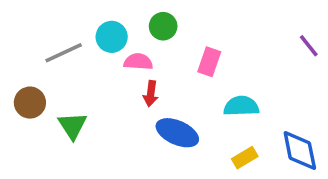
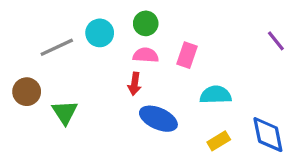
pink semicircle: (138, 62) -> (146, 55), moved

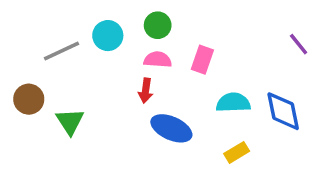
blue diamond: (268, 135) -> (283, 111), moved

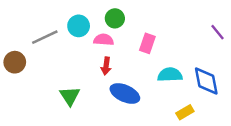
pink semicircle: (158, 60) -> (104, 40), moved
brown circle: (29, 99) -> (15, 62), moved
green triangle: (70, 121) -> (70, 96), moved
yellow rectangle: (237, 152) -> (185, 112), moved

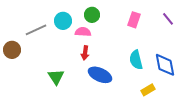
purple line: (218, 32) -> (168, 19), moved
pink rectangle: (147, 43) -> (134, 20), moved
cyan semicircle: (170, 75) -> (136, 60), turned -102

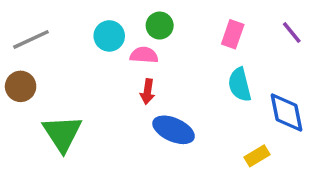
gray line: (36, 30) -> (31, 39), moved
cyan semicircle: (136, 60) -> (240, 85), moved
green triangle: (56, 77) -> (62, 133), moved, size x1.4

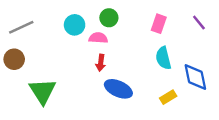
yellow rectangle: (257, 156) -> (168, 97), moved

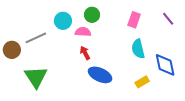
gray line: (21, 27) -> (36, 38), moved
red arrow: (101, 63) -> (85, 53), turned 144

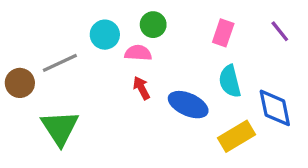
blue ellipse: (100, 75) -> (188, 105), moved
yellow rectangle: (142, 82) -> (236, 136), size x1.5

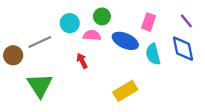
red arrow: (142, 88) -> (82, 61), moved
blue ellipse: (188, 105) -> (125, 41), moved
blue diamond: (275, 108) -> (183, 49), moved
yellow rectangle: (236, 136) -> (125, 91), moved

